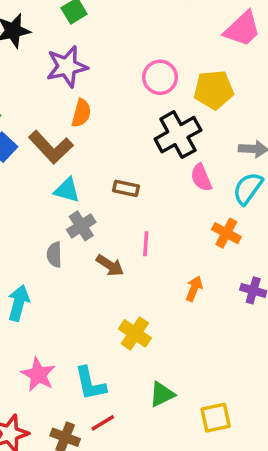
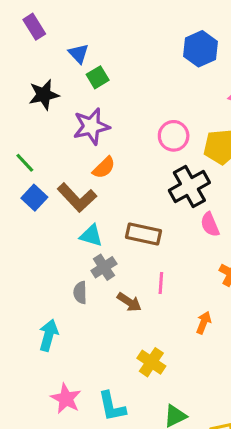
orange semicircle: (81, 113) -> (104, 167), turned 30
brown rectangle: (126, 188) -> (143, 234), size x1.5

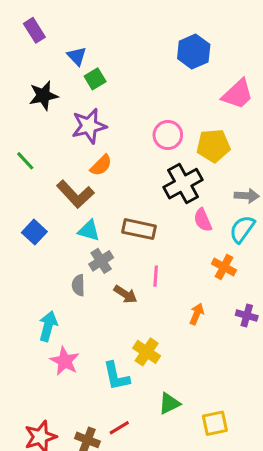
blue square: (34, 198) -> (34, 232), moved
pink star: (66, 399) -> (65, 361), moved
cyan L-shape: (112, 406) -> (116, 376), moved

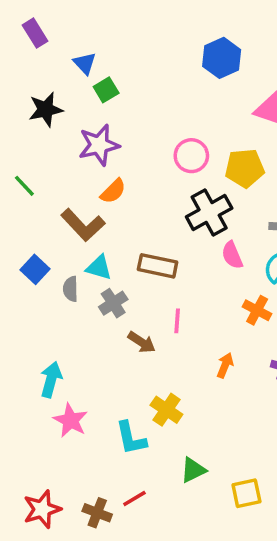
gray semicircle: (78, 285) -> (71, 289), moved

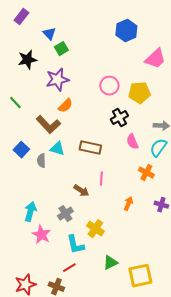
purple rectangle: (35, 33) -> (21, 17), turned 70
black cross: (209, 213) -> (119, 118), size x0.7
gray cross: (113, 303) -> (65, 214), moved
yellow square: (246, 493) -> (140, 276), size x1.4
red line: (134, 499) -> (69, 268), moved

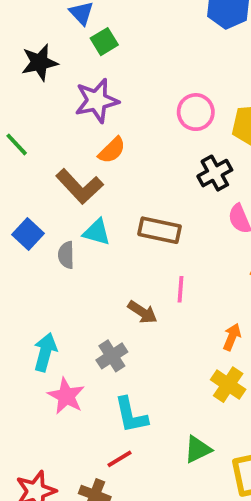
yellow cross: (95, 229) -> (228, 385), moved

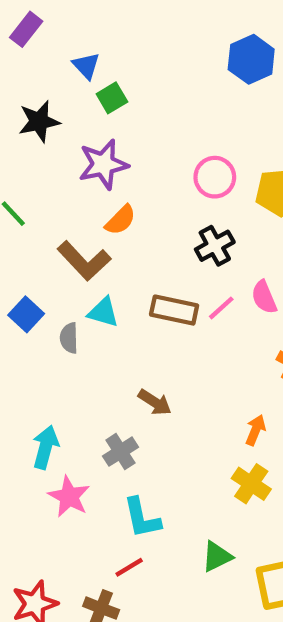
black cross: (215, 173) -> (215, 246), moved
pink line: (180, 289) -> (221, 308), moved, turned 44

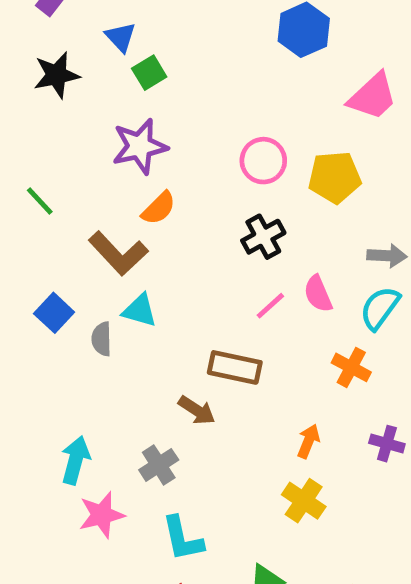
black star: (39, 121) -> (56, 75), moved
brown rectangle: (174, 310) -> (235, 367), moved
pink star: (69, 497) -> (102, 515), turned 30

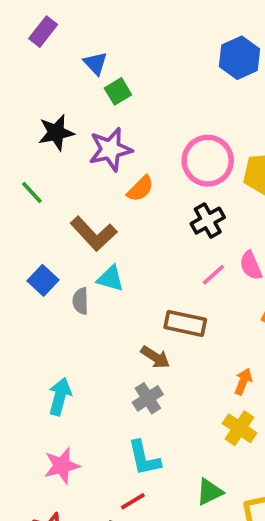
black star: (56, 75) -> (56, 133), moved
pink circle: (263, 161) -> (208, 161), size x1.4
orange semicircle: (159, 208) -> (140, 189), moved
gray cross: (159, 465) -> (148, 398), moved
pink star: (102, 515) -> (62, 466), moved

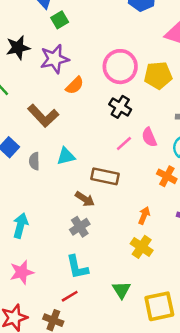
black cross: (208, 221) -> (120, 107), turned -30
cyan triangle: (110, 279) -> (66, 156), moved, turned -30
green triangle: (210, 492) -> (121, 290), turned -36

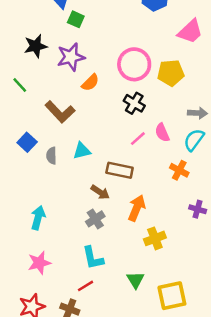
green square: (60, 20) -> (76, 19), turned -35
orange arrow: (144, 215) -> (137, 208), moved, size x1.5
yellow cross: (142, 247) -> (155, 238), turned 35

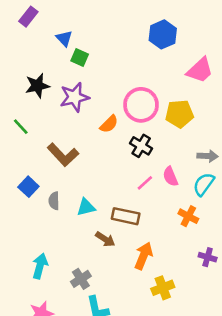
orange semicircle: (90, 83) -> (109, 124), moved
cyan triangle: (82, 151) -> (86, 207), moved
gray cross: (95, 219) -> (81, 279), moved

